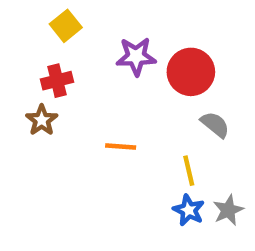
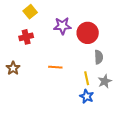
brown star: (42, 120) -> (13, 68), moved
gray semicircle: (215, 125) -> (99, 57), turned 48
gray star: (228, 210) -> (105, 81), moved

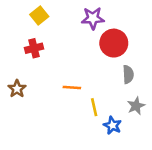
purple star: (62, 26) -> (93, 18), moved
yellow line: (87, 78) -> (94, 107), moved

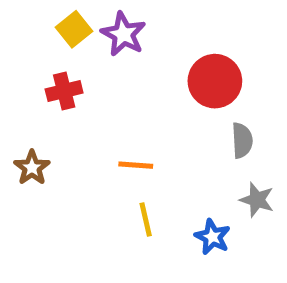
purple star: (93, 18) -> (123, 34), moved, turned 30
gray star: (136, 106) -> (257, 200), turned -30
yellow line: (94, 107) -> (146, 220), moved

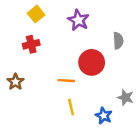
purple star: (123, 34) -> (78, 20), moved
red circle: (215, 81) -> (92, 62), moved
gray semicircle: (242, 140) -> (118, 41), moved

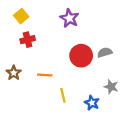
yellow square: (36, 14) -> (21, 16), moved
gray semicircle: (118, 41) -> (105, 52), moved, turned -104
orange line: (66, 81) -> (45, 75), moved

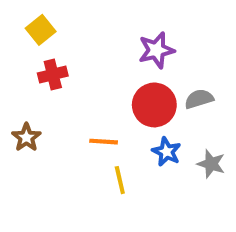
purple star: (69, 18) -> (156, 50), moved, turned 30
orange line: (45, 75) -> (104, 142), moved
blue star: (92, 103) -> (166, 152), moved

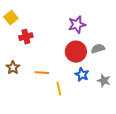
yellow square: (41, 30) -> (11, 18), moved
orange line: (104, 142) -> (42, 73), moved

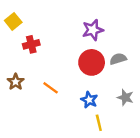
orange line: (42, 73) -> (51, 88), turned 32
blue star: (82, 75) -> (89, 100), moved
yellow line: (59, 89) -> (99, 123), moved

